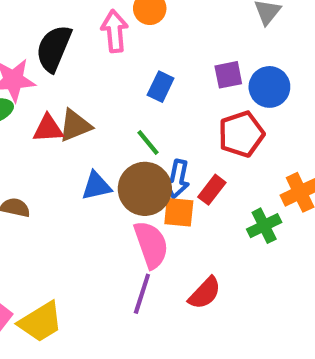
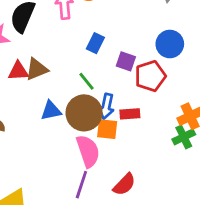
purple square: (228, 75) -> (126, 61), moved, turned 30
red rectangle: (212, 190) -> (130, 114), turned 48
green cross: (264, 226) -> (184, 137), moved

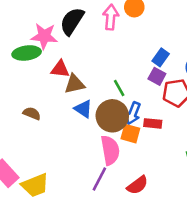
blue rectangle: (95, 43) -> (161, 57), moved
brown triangle: (37, 69) -> (75, 84), moved
blue triangle: (51, 111) -> (83, 109), turned 36

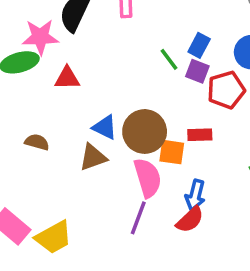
brown triangle: (75, 84) -> (93, 157), moved
green line: (119, 88) -> (169, 59), moved
blue arrow: (133, 113) -> (195, 195), moved

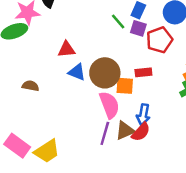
red triangle: (67, 78) -> (66, 49), moved
brown triangle: (93, 157) -> (125, 131), moved

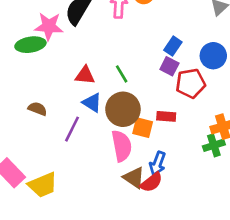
green line: (118, 22) -> (122, 74), moved
brown triangle: (125, 131) -> (134, 178), turned 48
purple line: (105, 133) -> (72, 129), moved

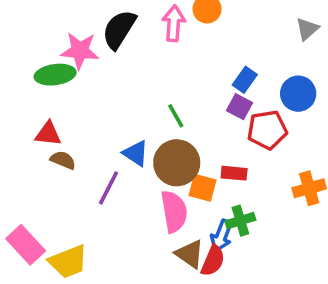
red triangle: (85, 75) -> (48, 134), moved
green cross: (214, 145) -> (240, 221), moved
red semicircle: (151, 182) -> (213, 261), turned -30

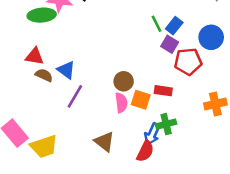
green line: (176, 116) -> (157, 24), moved
blue triangle: (136, 153) -> (66, 70), moved
brown circle: (177, 163) -> (124, 81), size x0.6
pink semicircle: (174, 211) -> (121, 103), moved, size x0.7
brown triangle: (190, 254) -> (104, 142), moved

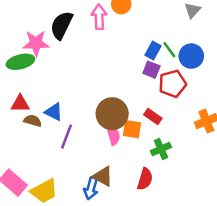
green line: (157, 24) -> (169, 50), moved
brown circle: (124, 81) -> (112, 114), size x1.6
red rectangle: (163, 91) -> (153, 116), turned 36
blue arrow: (152, 134) -> (91, 188), moved

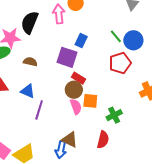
blue rectangle: (153, 51) -> (81, 41), moved
purple square: (151, 70) -> (67, 57), moved, size x1.5
brown circle: (112, 114) -> (74, 90), size x0.7
red rectangle: (153, 116) -> (79, 78), moved
brown semicircle: (33, 121) -> (30, 62), moved

